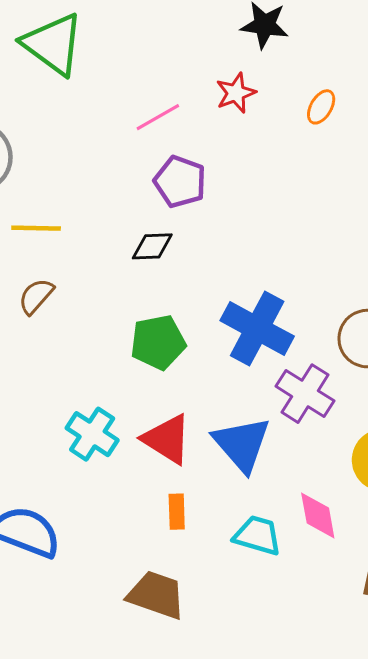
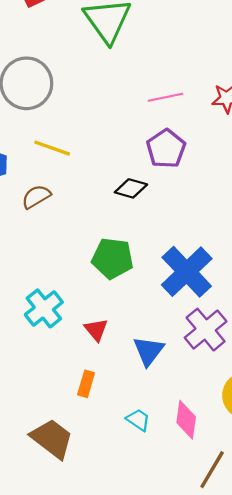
red triangle: (167, 439) -> (96, 330), size x0.6
blue triangle: (242, 444) -> (148, 351), size x0.7
cyan trapezoid: (257, 535) -> (138, 420), size x0.7

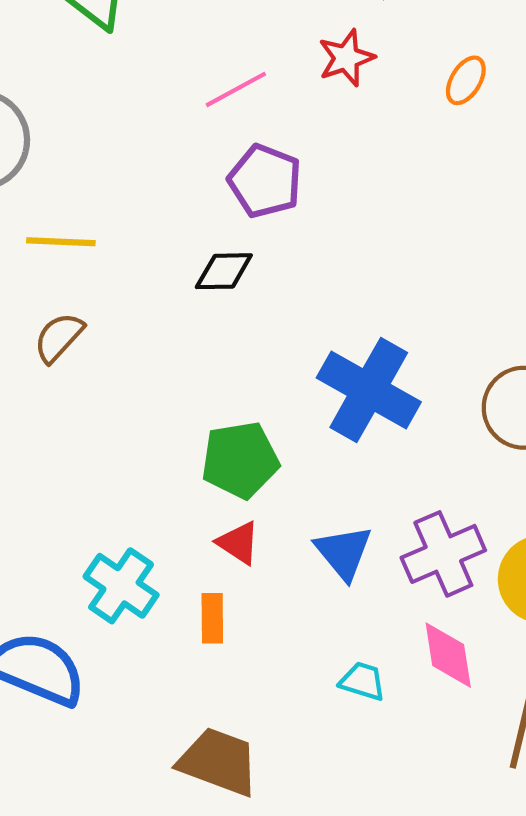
green pentagon: (113, 258) -> (240, 460), moved
cyan cross: (44, 308) -> (121, 586), moved
purple cross: (206, 330) -> (443, 554), moved, turned 33
orange rectangle: (86, 384) -> (212, 618), moved

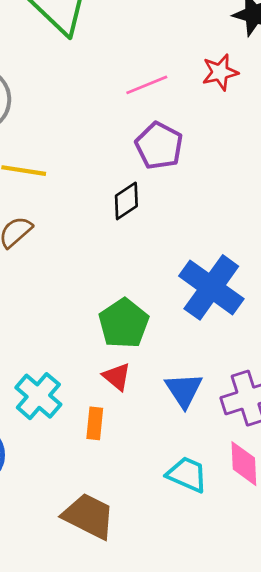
black diamond: (224, 271) -> (126, 201), turned -39
green pentagon: (240, 460) -> (124, 323), turned -30
cyan trapezoid: (363, 681) -> (187, 474), size x1.4

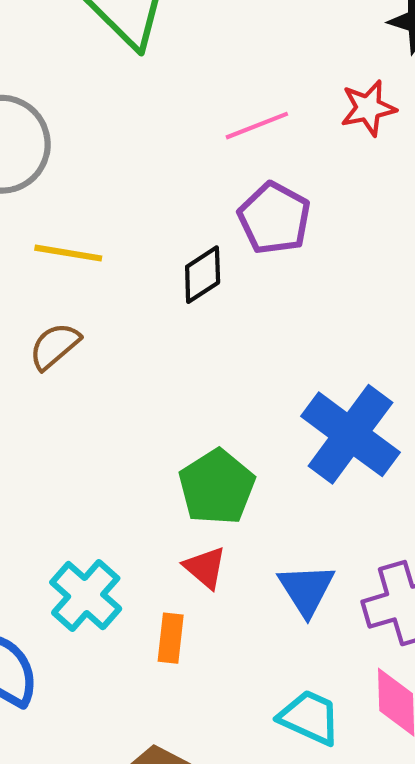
black diamond: (126, 201) -> (203, 275), moved

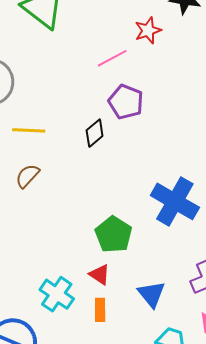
red star: (368, 108) -> (148, 30), moved
red triangle: (205, 568) -> (100, 275), moved
blue triangle: (306, 589) -> (151, 294), moved

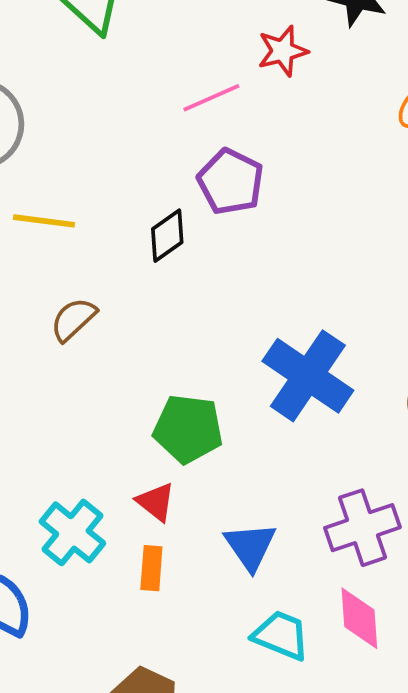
brown semicircle: (27, 176) -> (73, 319), moved
green pentagon: (114, 234) -> (188, 429), turned -30

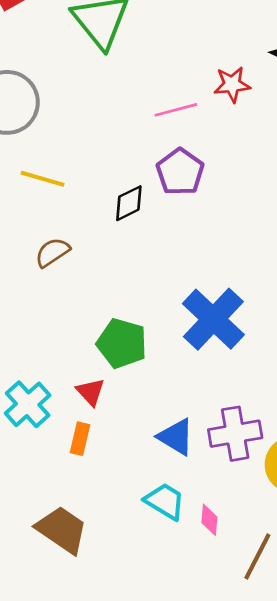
blue triangle: (250, 546) -> (176, 437), moved, turned -33
pink diamond: (359, 618) -> (209, 520), moved, size x0.7

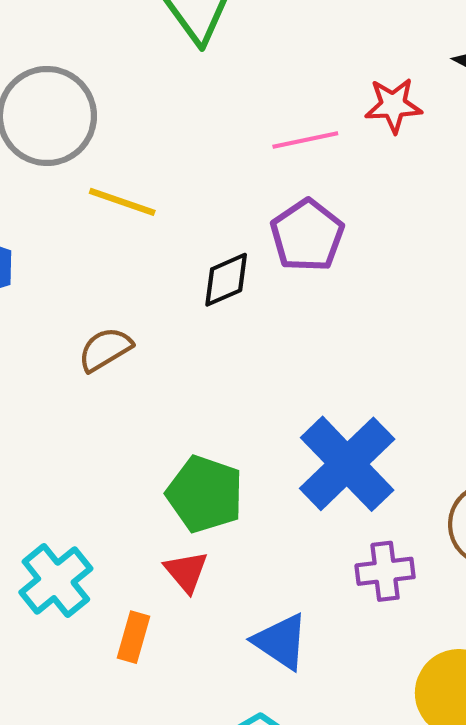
yellow line: (43, 179) -> (122, 202), moved
red triangle: (91, 392) -> (186, 572), moved
purple cross: (235, 434) -> (385, 571), moved, size x0.7

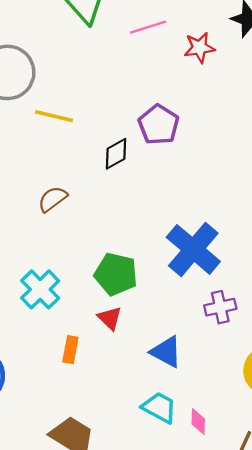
pink line: (305, 140) -> (148, 27), moved
cyan cross: (56, 580) -> (40, 289), moved
orange rectangle: (134, 637) -> (70, 350), moved

